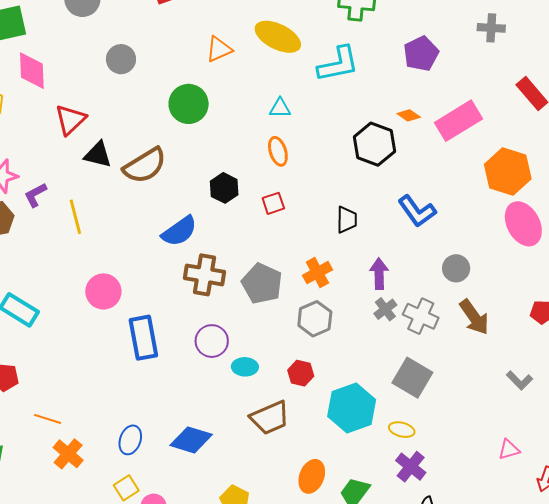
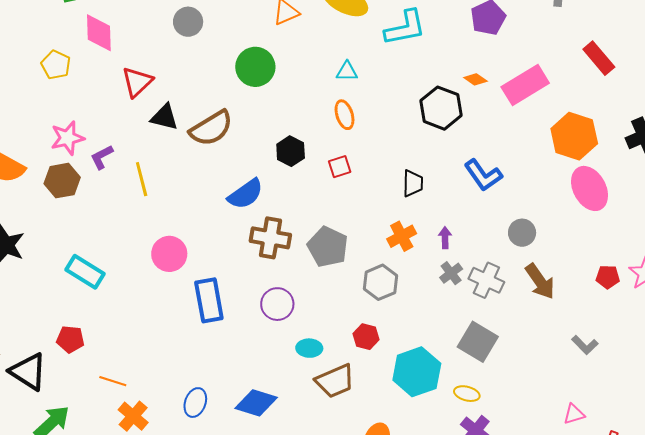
orange cross: (317, 273) -> (402, 236), moved
purple arrow: (379, 274) -> (445, 238), size x0.7
cyan ellipse: (245, 367) -> (309, 348), moved

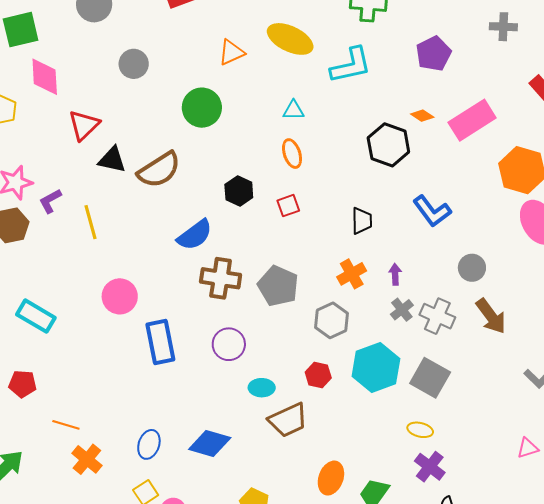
cyan hexagon: (417, 372) -> (376, 368), moved

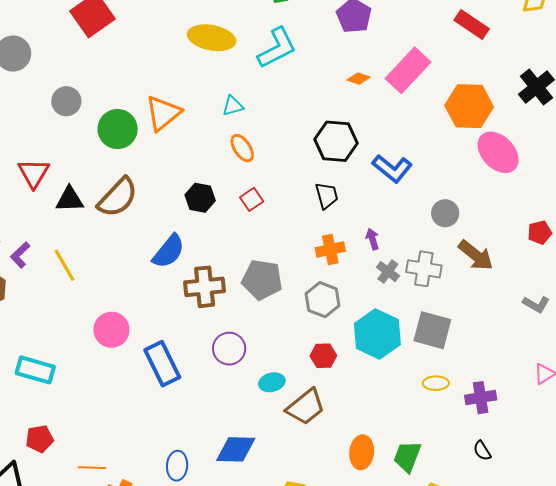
orange triangle: (231, 52) -> (163, 113), moved, size x1.4
green circle: (202, 108) -> (118, 129), moved
black hexagon: (388, 145) -> (336, 141), moved
orange cross: (352, 274) -> (330, 249), turned 32
purple cross: (430, 467) -> (481, 398), moved, turned -32

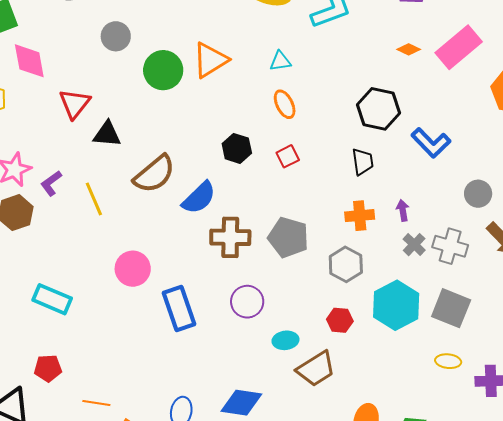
brown semicircle: (118, 197) -> (154, 174), moved

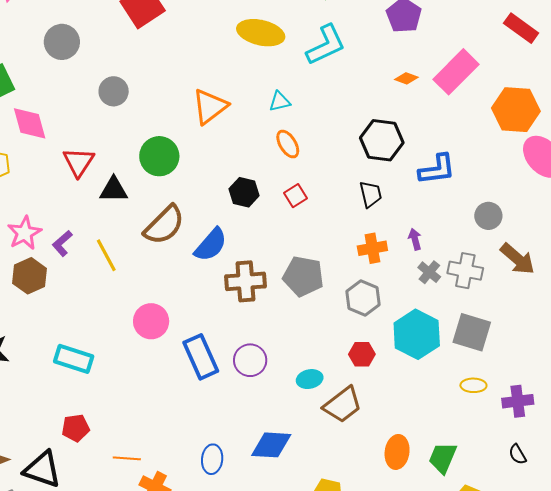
green circle: (163, 70) -> (159, 156), moved
blue L-shape: (431, 143) -> (437, 169), turned -48
purple circle: (247, 302) -> (250, 360), moved

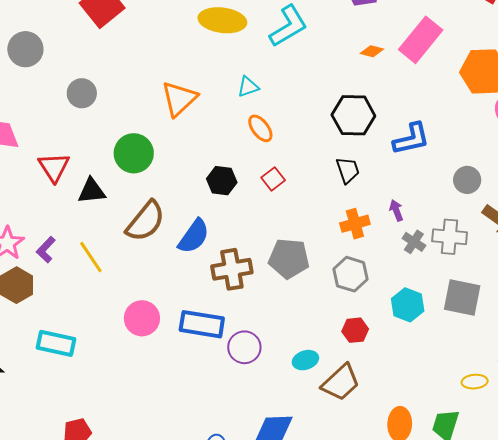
cyan hexagon: (417, 334) -> (408, 305), size x0.7
blue rectangle: (201, 357) -> (202, 324), moved, turned -51
cyan rectangle: (74, 359) -> (56, 343), moved
yellow ellipse: (473, 385) -> (475, 382), moved

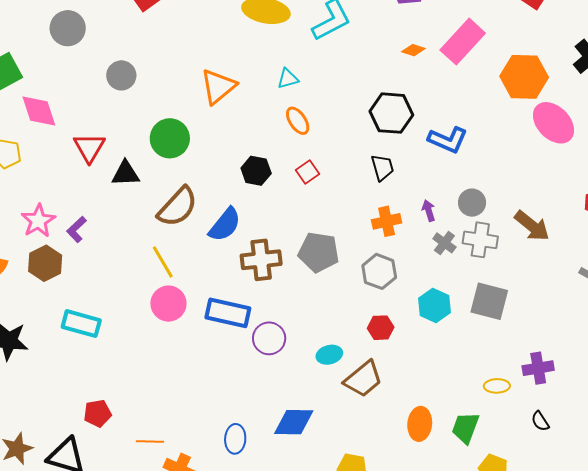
blue L-shape: (411, 139) -> (448, 140), turned 33
gray circle: (467, 180) -> (472, 203), moved
yellow line: (91, 257) -> (163, 262), moved

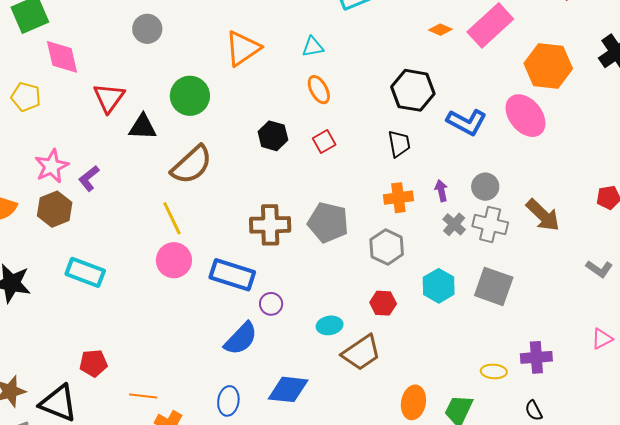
pink ellipse: (554, 123) -> (525, 116), moved
blue semicircle: (225, 225) -> (241, 339), moved
purple circle: (269, 338) -> (271, 304), size x0.7

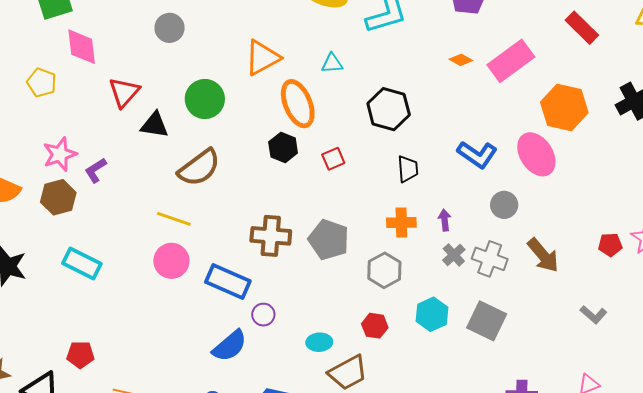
orange ellipse: (319, 90) -> (298, 104), moved, size x1.6
black hexagon: (413, 90) -> (389, 109), moved
gray circle: (485, 187) -> (504, 205), moved
yellow line: (172, 218) -> (174, 219), turned -52

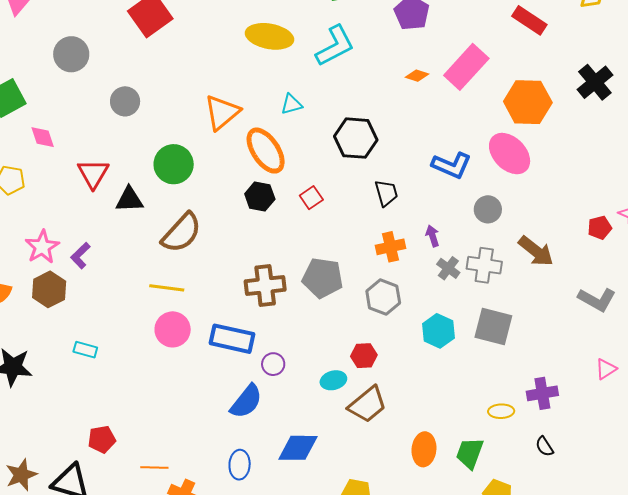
pink diamond: (82, 47) -> (43, 137), size x0.7
cyan rectangle: (82, 263) -> (85, 350), size x0.6
gray L-shape: (593, 315) -> (597, 299), size x1.4
red hexagon: (375, 326) -> (364, 356), moved

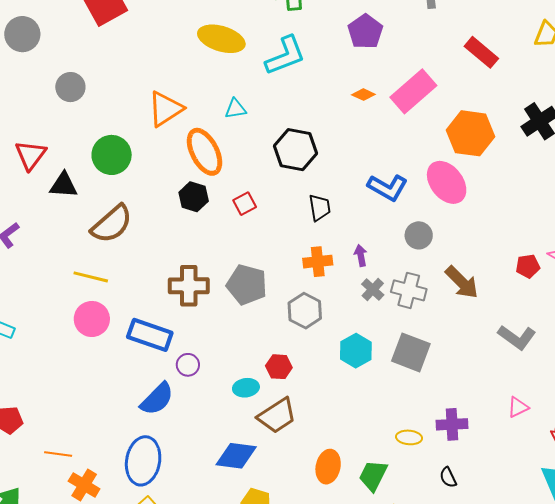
blue diamond: (298, 448) -> (236, 456), moved
blue ellipse: (240, 465) -> (143, 461), size x1.6

